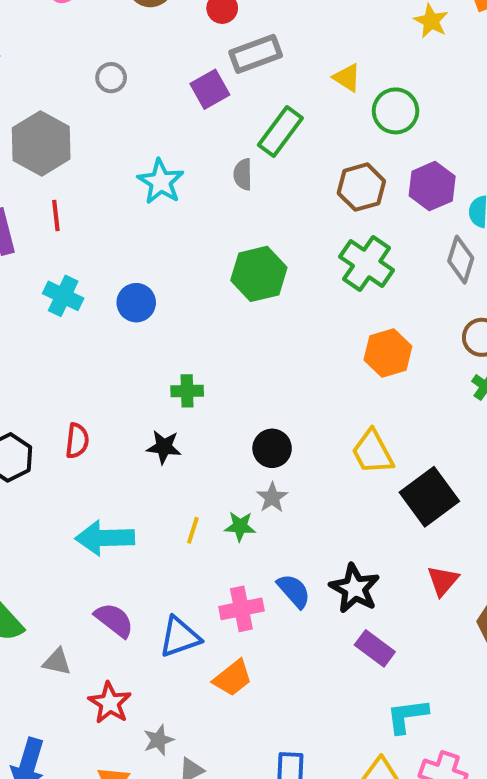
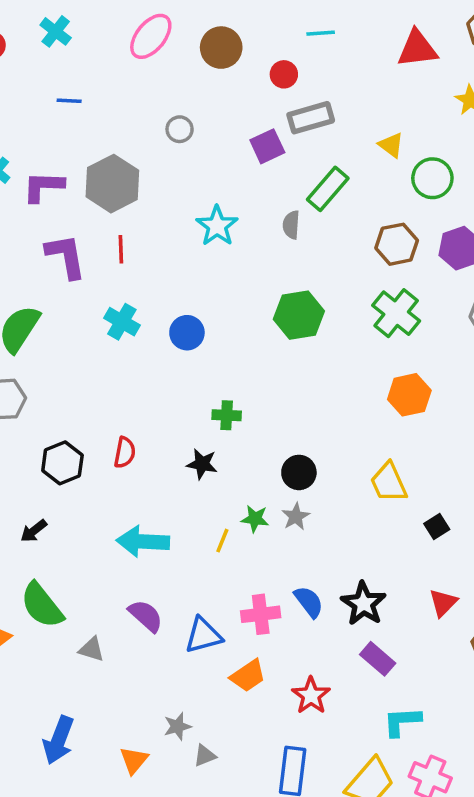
black square: (429, 497) -> (437, 527), size x0.5
green star: (240, 526) -> (255, 519), moved
red star: (110, 703) -> (311, 696), moved

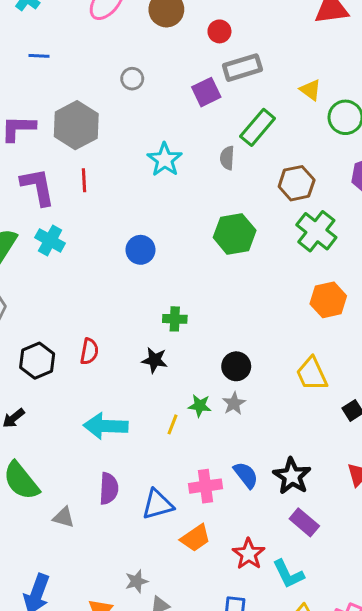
brown hexagon: (397, 244) -> (297, 183), moved
cyan cross: (122, 322) -> (50, 240), moved
purple semicircle: (146, 616) -> (109, 489), turned 52
cyan L-shape: (402, 721) -> (288, 574), moved, turned -112

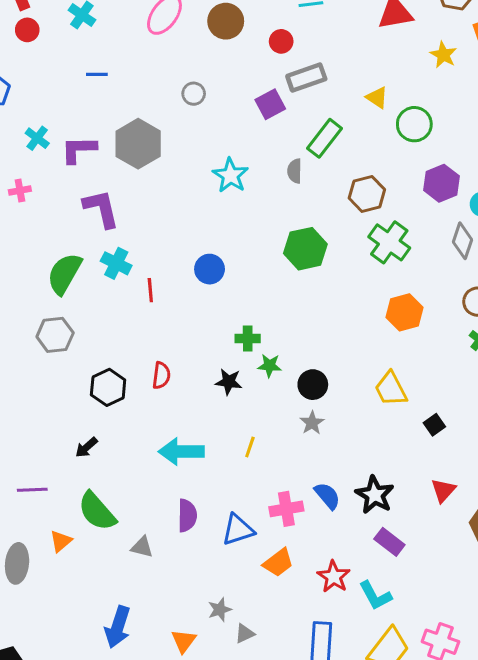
red line: (84, 180) -> (150, 290), moved
green star: (200, 406) -> (270, 366), moved

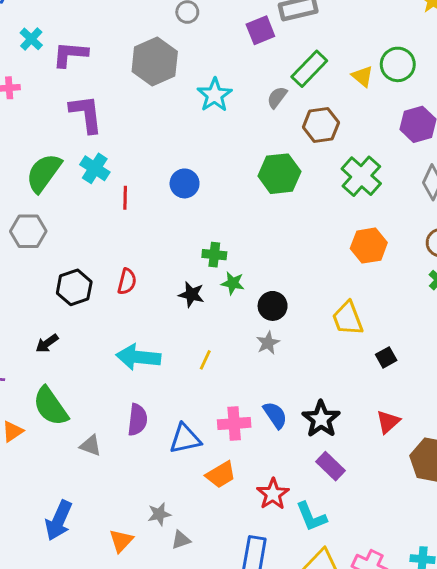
yellow triangle: (377, 97) -> (362, 76), moved
gray hexagon: (138, 144) -> (155, 61), moved
gray semicircle: (295, 171) -> (277, 97), turned 30
brown hexagon: (367, 194) -> (321, 125), moved

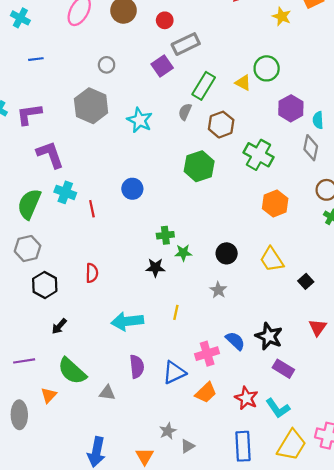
red semicircle: (127, 281) -> (92, 273), moved
black hexagon: (74, 287) -> (45, 285), moved
black circle: (273, 306) -> (227, 253), moved

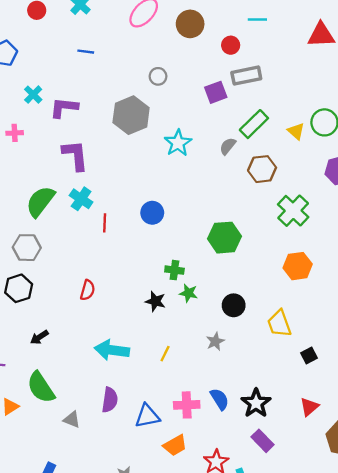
green hexagon: (199, 166) -> (225, 238), moved
black hexagon: (45, 285) -> (19, 288), moved

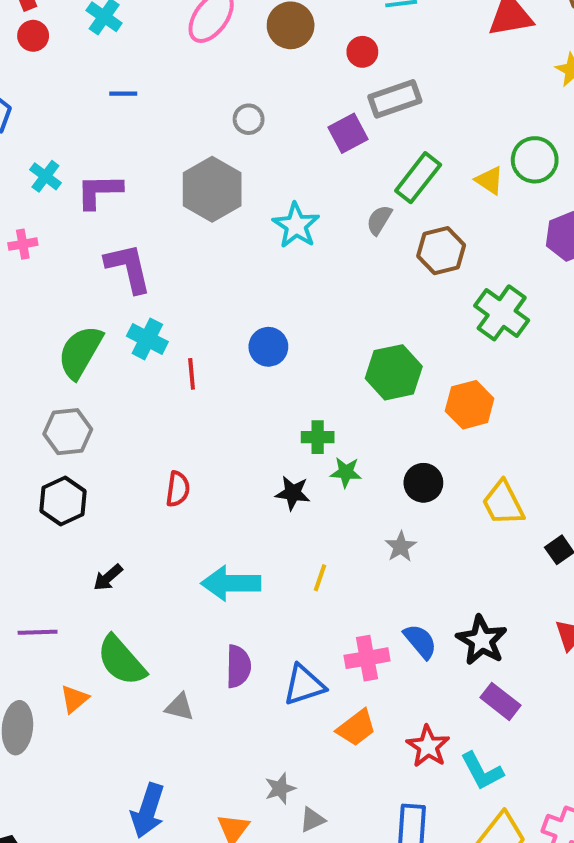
orange hexagon: (298, 266) -> (470, 405), moved

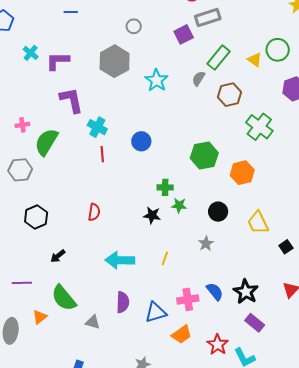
pink cross: (23, 244) -> (22, 125), moved
cyan cross: (147, 339) -> (97, 127), moved
gray hexagon: (68, 432) -> (20, 170), moved

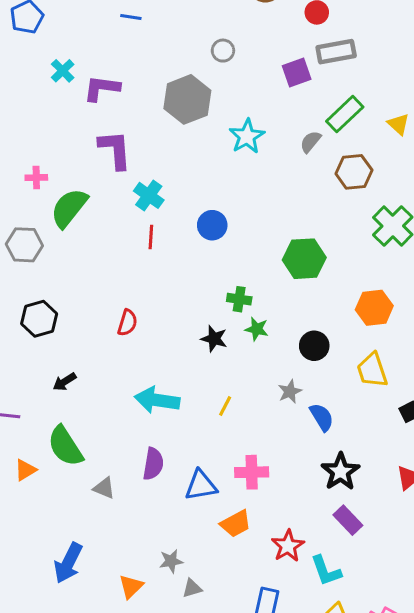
orange hexagon: (242, 173) -> (374, 308), moved
blue semicircle: (215, 292) -> (322, 417), moved

